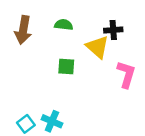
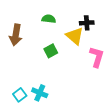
brown arrow: (23, 30) -> (16, 35), moved
green square: (66, 66) -> (51, 51), turned -32

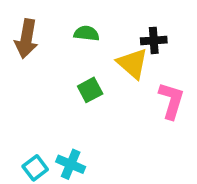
brown arrow: (16, 35) -> (26, 39), moved

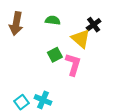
black cross: (154, 40) -> (94, 25), turned -32
pink L-shape: (171, 101) -> (73, 64), moved

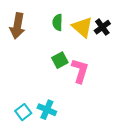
green semicircle: (53, 20) -> (57, 22), turned -96
yellow triangle: (81, 39) -> (82, 27), moved

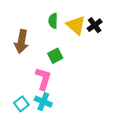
brown arrow: (17, 26) -> (21, 42), moved
pink L-shape: (80, 71) -> (43, 79), moved

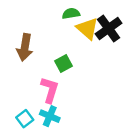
green semicircle: (53, 21) -> (71, 14), moved, turned 80
black cross: (95, 25) -> (109, 29), size x1.5

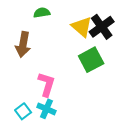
green semicircle: (71, 14) -> (42, 13), moved
green square: (64, 64) -> (91, 60), moved, size x1.5

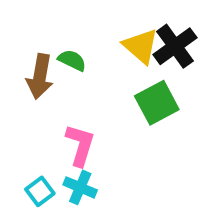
green semicircle: (42, 13) -> (72, 60), moved, turned 35

